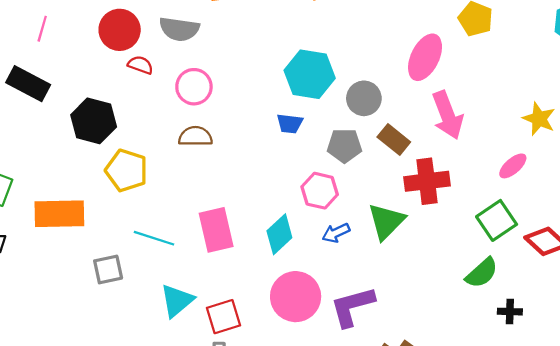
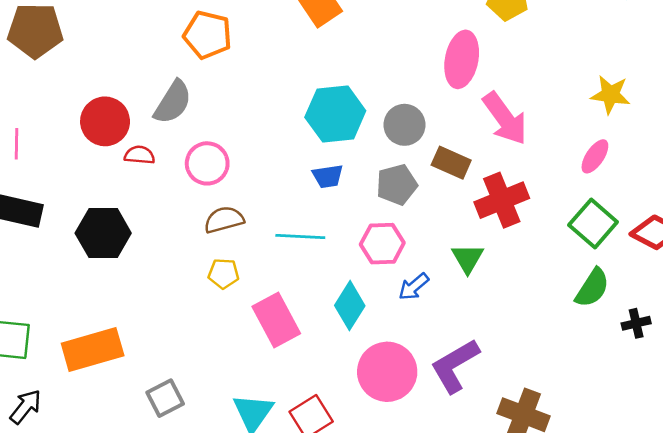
gray semicircle: (179, 29) -> (173, 102), turned -51
yellow pentagon: (126, 170) -> (224, 274), moved, size x0.6
green triangle: (386, 221) -> (468, 258), size x0.7
cyan line: (154, 238) -> (300, 236), moved

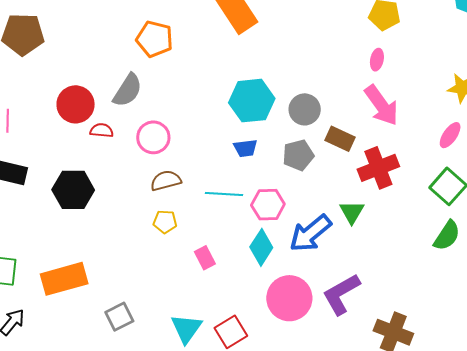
pink ellipse: (462, 59) -> (377, 60), moved, size x0.5
pink hexagon: (382, 244) -> (268, 205), moved
blue arrow: (414, 287) -> (310, 233), size x1.8
pink rectangle: (276, 320) -> (205, 258), size x0.6

